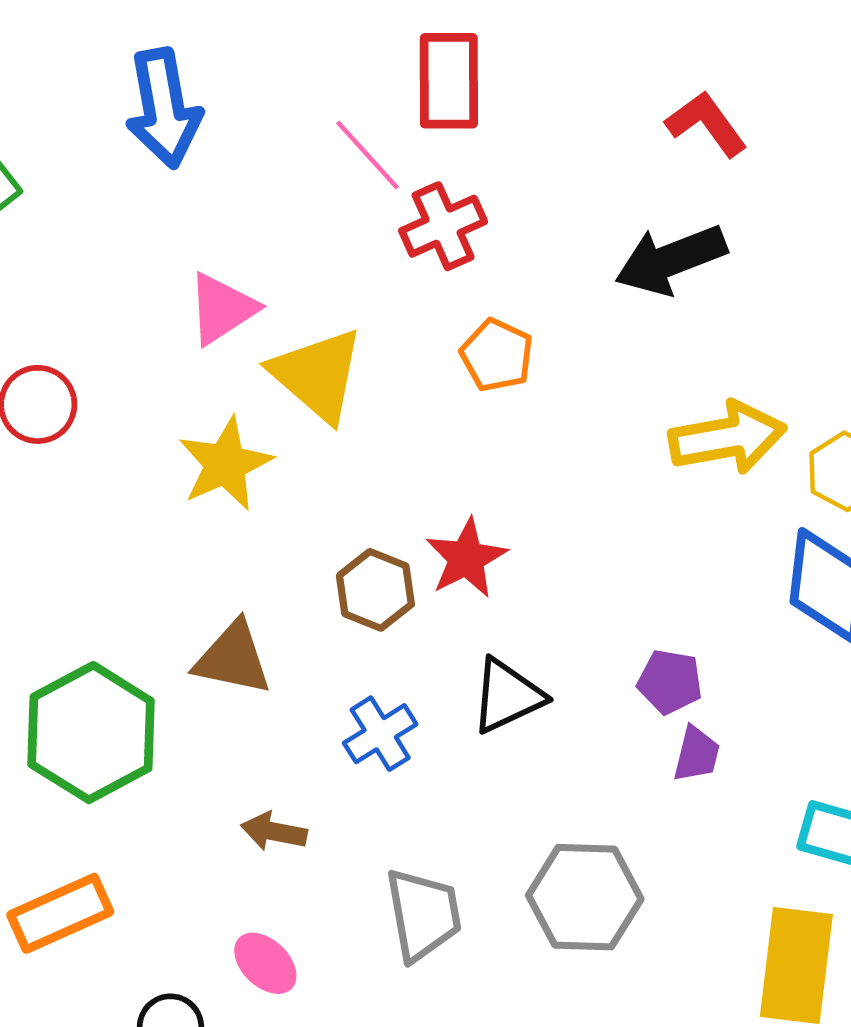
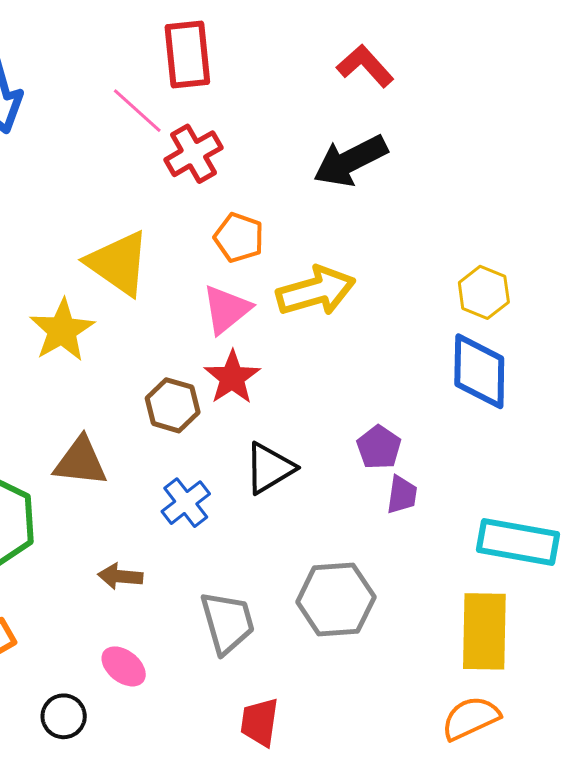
pink triangle: (222, 309) -> (226, 309), moved
yellow arrow: (727, 438) -> (316, 291), moved
purple pentagon: (670, 682) -> (379, 447), turned 30

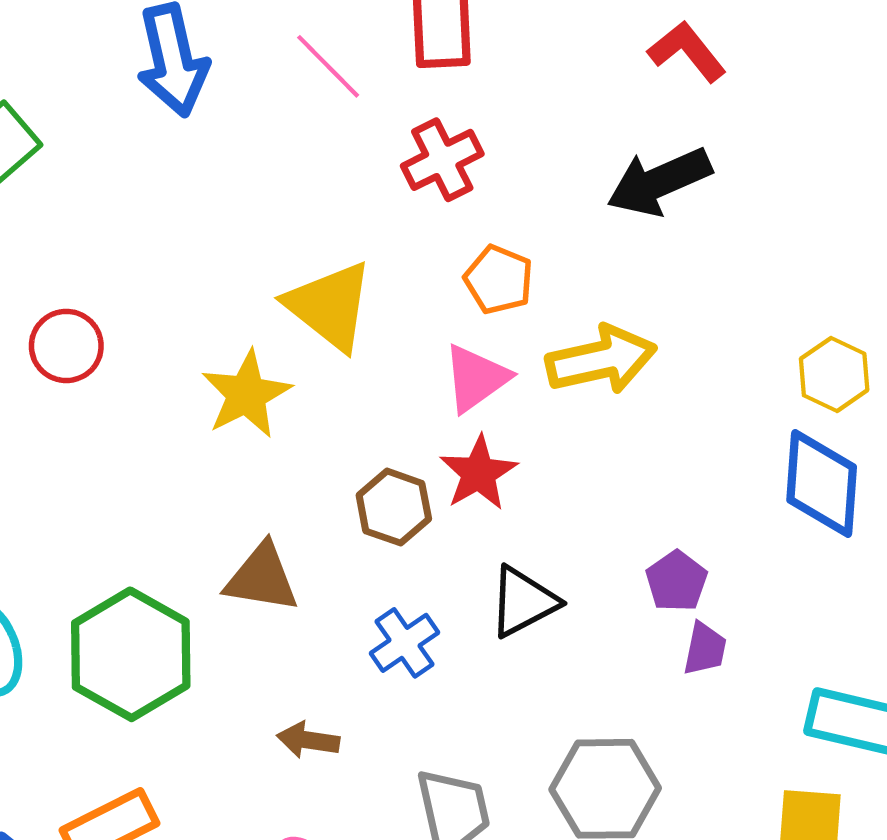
pink line: (137, 111) -> (328, 66), moved

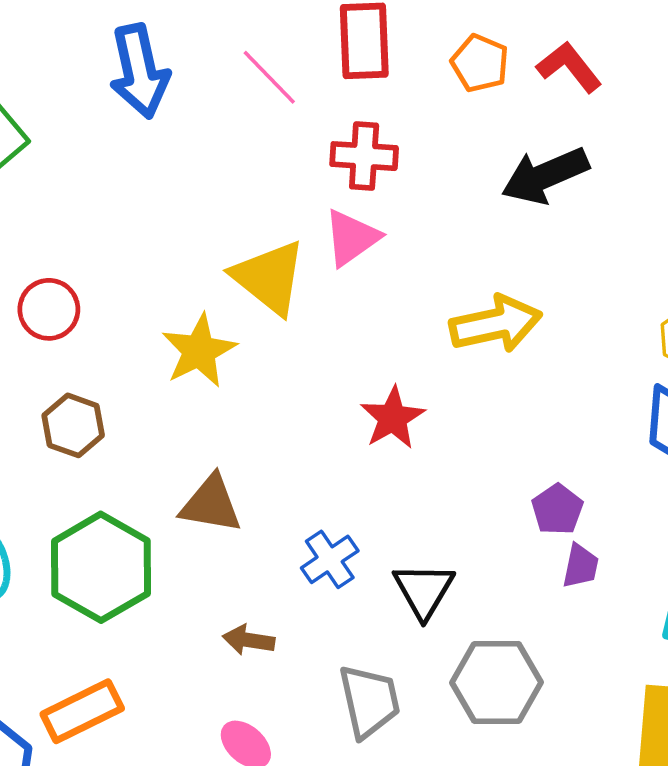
red cross: (442, 160) -> (364, 156), turned 30
orange pentagon: (499, 280) -> (480, 63), moved
pink triangle: (476, 378) -> (352, 238), moved
brown hexagon: (394, 507) -> (73, 425), moved
black triangle: (523, 602) -> (424, 590), moved, turned -32

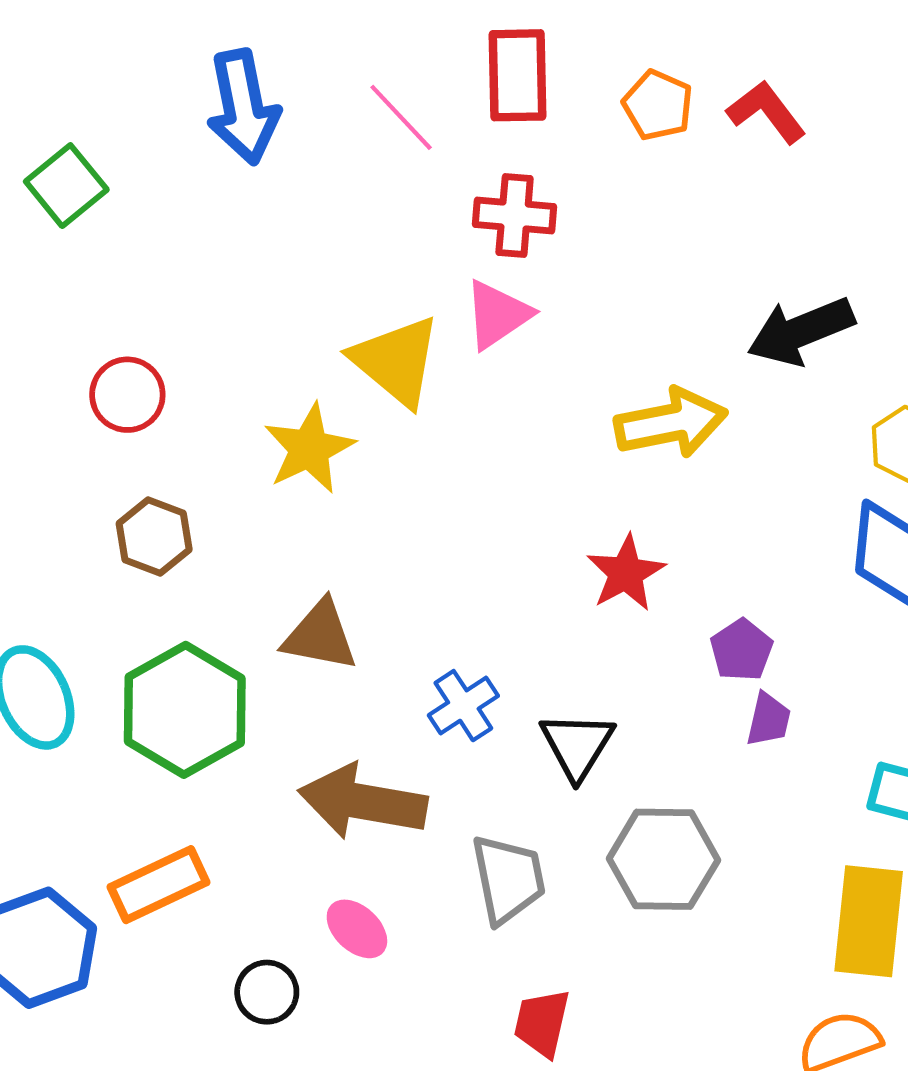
black arrow: (545, 176) -> (801, 331), moved
red star: (393, 418) -> (626, 573), moved
brown arrow: (249, 640) -> (363, 802), size x2.0

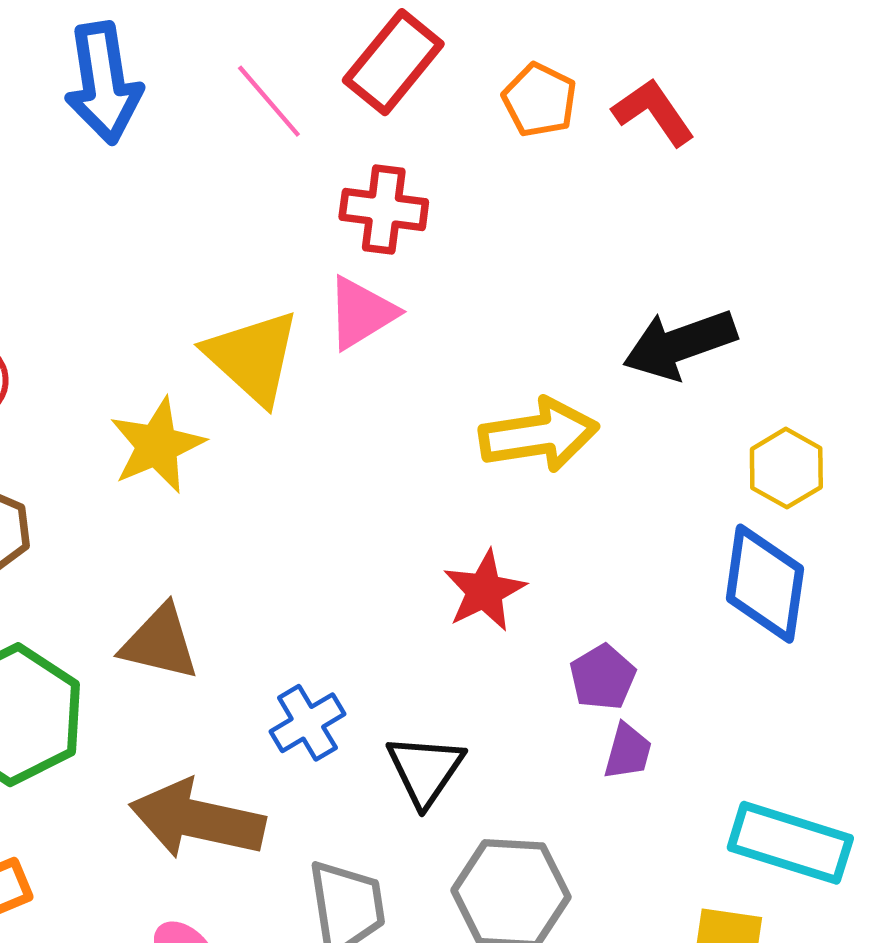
red rectangle: (517, 75) -> (393, 62), turned 38

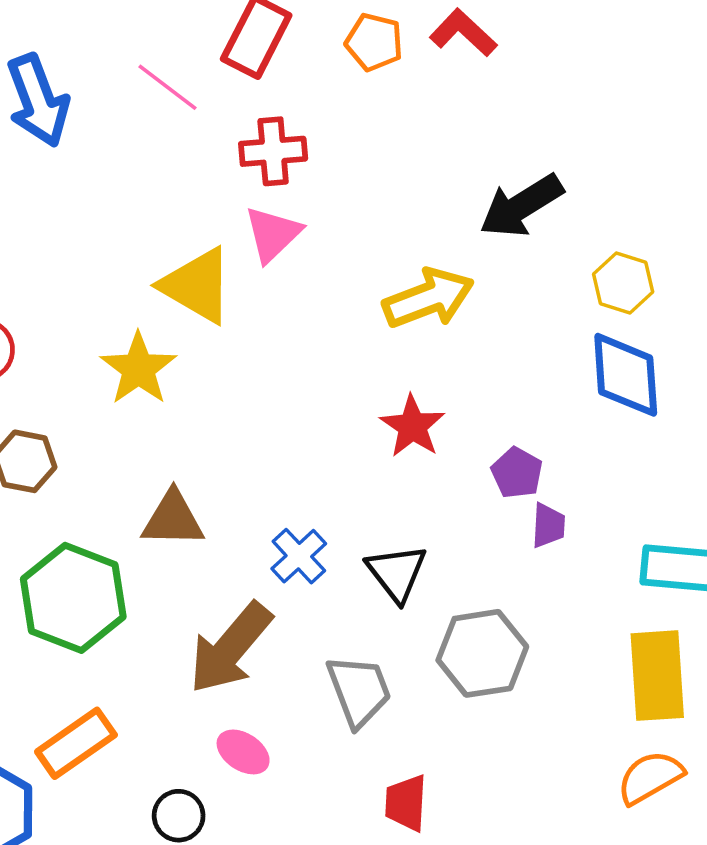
brown arrow: (197, 819) -> (230, 648), turned -50

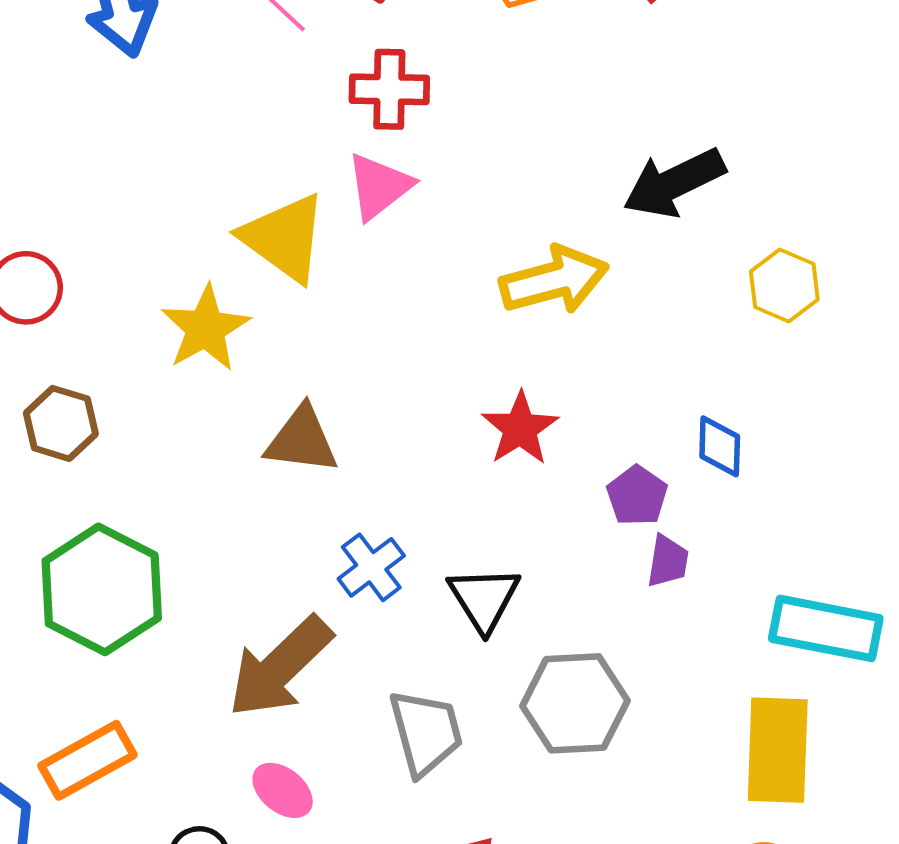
blue diamond: (626, 375) -> (720, 446), moved, size x0.6
brown triangle: (173, 519) -> (302, 440), moved

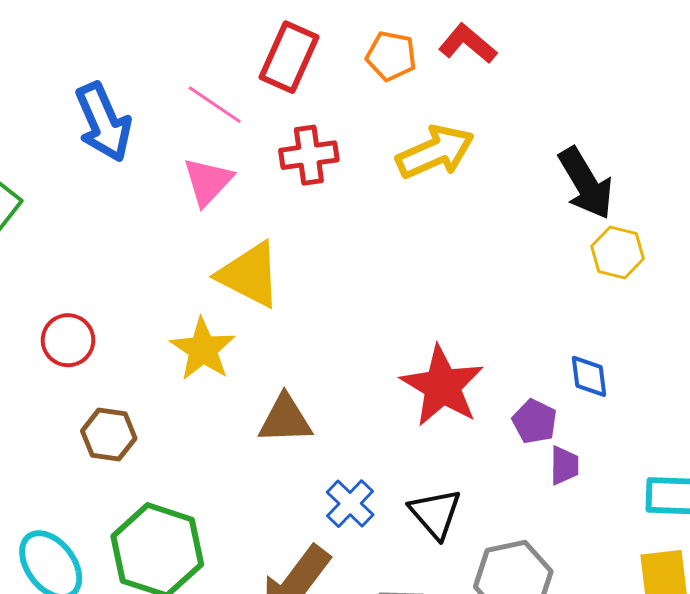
black arrow: (674, 183) -> (586, 183), moved, turned -86
pink triangle: (379, 186) -> (208, 181), moved
yellow arrow: (554, 280) -> (435, 152), moved
red star: (520, 428) -> (442, 386), size x1.5

